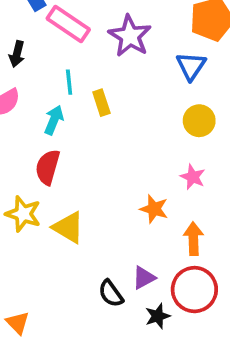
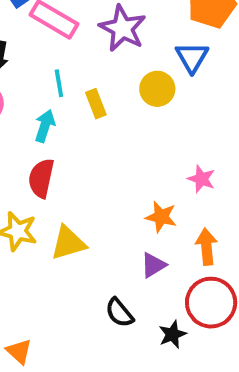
yellow circle: (199, 121) -> (157, 89), moved
yellow triangle: (68, 227) -> (68, 243), turned -44
purple triangle: (144, 278) -> (153, 265), moved

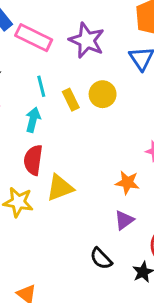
yellow circle: (157, 89) -> (103, 94), moved
yellow triangle: (68, 243) -> (60, 188), moved

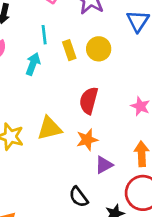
red semicircle: (33, 160) -> (89, 100), moved
orange star: (127, 183) -> (87, 140), moved, turned -30

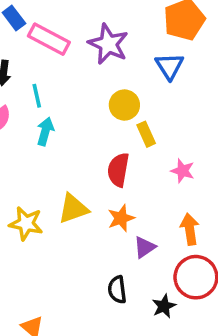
cyan line: (44, 35) -> (37, 96), moved
yellow rectangle: (69, 50) -> (146, 134), moved
black semicircle: (79, 197) -> (117, 290), turned 35

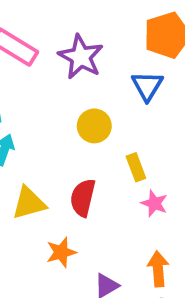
yellow rectangle: (146, 134) -> (136, 167), moved
yellow triangle: (73, 209) -> (29, 203), moved
orange star: (121, 218) -> (61, 252), moved

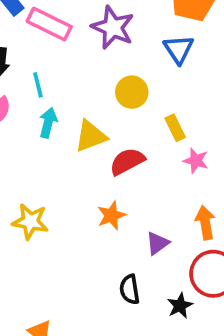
red semicircle: (83, 198) -> (127, 161), turned 54
yellow triangle: (29, 203) -> (91, 136), moved

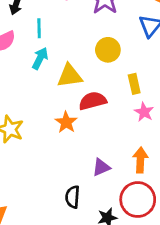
orange star: (111, 215) -> (66, 122), moved, turned -30

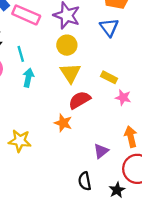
yellow circle: (108, 50) -> (67, 45), moved
yellow triangle: (70, 76) -> (70, 73), moved, turned -40
yellow rectangle: (134, 84) -> (109, 77), turned -35

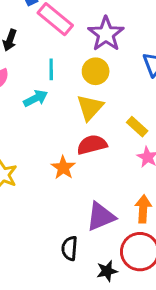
cyan line: (21, 54) -> (51, 69), moved
cyan arrow: (28, 78) -> (36, 98), turned 36
purple triangle: (101, 151) -> (101, 216), size x1.5

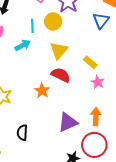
yellow circle: (96, 71) -> (53, 21), moved
red semicircle: (92, 145) -> (61, 75), turned 42
black semicircle: (70, 248) -> (22, 133), moved

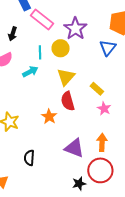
red semicircle: (61, 75) -> (68, 101), turned -132
purple triangle: (68, 122) -> (74, 148), turned 45

